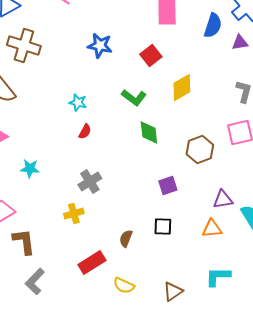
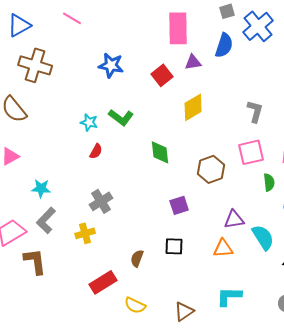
purple triangle: (240, 42) -> (193, 62), moved
green L-shape: (134, 98) -> (121, 117), moved
gray L-shape: (35, 282) -> (46, 220), moved

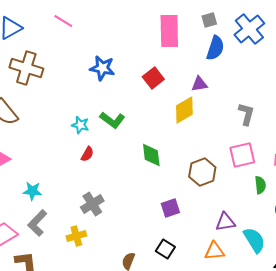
gray square: (227, 11) -> (209, 20), moved
purple triangle: (193, 62) -> (199, 84), moved
black square: (174, 246) -> (165, 249), turned 30

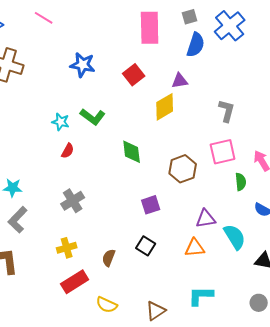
yellow cross: (76, 236) -> (67, 248), moved

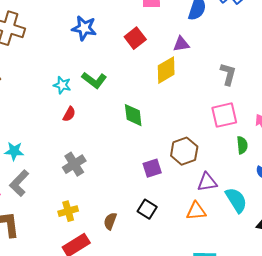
brown hexagon: (183, 169) -> (184, 151), moved

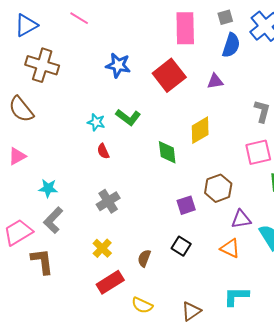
red square: (135, 38) -> (169, 75), size x1.5
yellow diamond: (166, 70) -> (200, 130), moved
red semicircle: (69, 114) -> (103, 151), turned 126
yellow cross: (68, 211) -> (102, 248), turned -30
orange triangle: (196, 211) -> (230, 248), turned 30

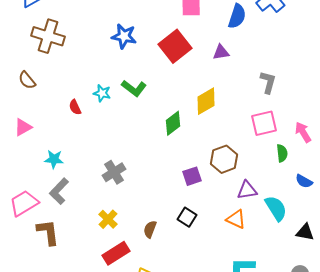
brown semicircle: (21, 109) -> (27, 80), size x0.7
red semicircle: (103, 151) -> (75, 107), moved
green diamond: (167, 152) -> (173, 123), turned 60

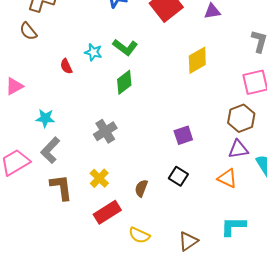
brown semicircle: (27, 80) -> (28, 31), moved
green diamond: (173, 123) -> (124, 82), moved
brown hexagon: (224, 159) -> (241, 118), moved
brown L-shape: (48, 232) -> (61, 187), moved

